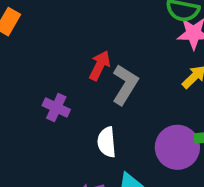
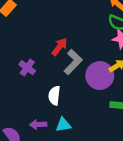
purple circle: (177, 147) -> (100, 76), moved

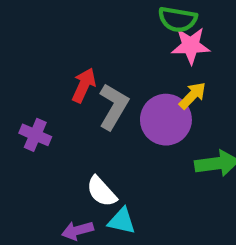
white semicircle: (54, 96) -> (102, 192), moved, turned -36
cyan triangle: (63, 125) -> (122, 221), turned 35

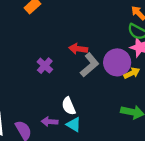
red arrow: (84, 85) -> (78, 49), turned -126
purple circle: (166, 120) -> (117, 62), moved

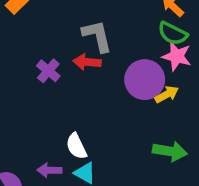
gray L-shape: (90, 65) -> (97, 36), moved, turned -60
purple cross: (45, 66) -> (48, 71), moved

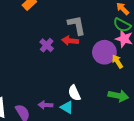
yellow arrow: (167, 94) -> (117, 61), turned -96
white semicircle: (76, 146) -> (74, 93), moved

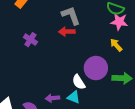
purple cross: (47, 45) -> (30, 40), moved
purple circle: (104, 52) -> (96, 68), moved

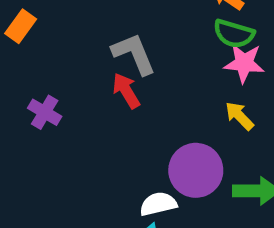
red arrow: (67, 32) -> (126, 91), turned 63
white semicircle: (79, 82) -> (158, 204), turned 112

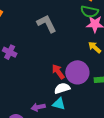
red arrow: (126, 91) -> (58, 72), moved

